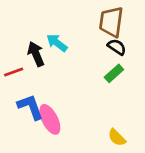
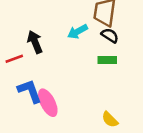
cyan arrow: (57, 43) -> (78, 32), moved, turned -66
green rectangle: (114, 73) -> (107, 60), turned 42

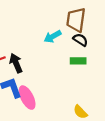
black arrow: (35, 42) -> (16, 63), moved

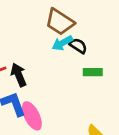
brown trapezoid: (76, 20) -> (60, 22), moved, turned -65
black semicircle: (80, 40) -> (78, 46), moved

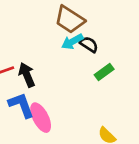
green rectangle: (93, 72) -> (104, 72), turned -36

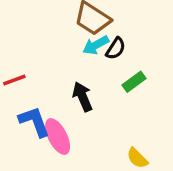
black semicircle: (89, 44) -> (116, 48), turned 90
black arrow: (27, 75) -> (82, 97), moved

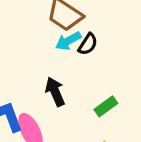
green rectangle: (134, 82) -> (106, 106), moved

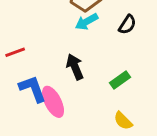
black semicircle: (88, 44) -> (127, 25), moved

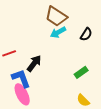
black arrow: (75, 67) -> (34, 63), moved, turned 60
pink ellipse: (53, 102) -> (22, 94), moved

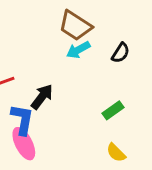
blue L-shape: (21, 78) -> (22, 119), turned 30

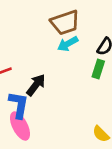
brown trapezoid: (75, 26) -> (65, 23), turned -52
green rectangle: (113, 110) -> (98, 69), moved, turned -36

